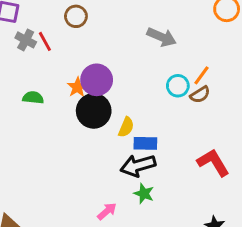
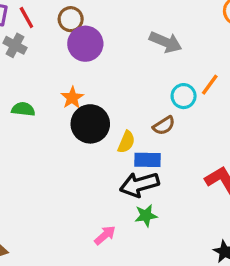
red line: (45, 41) -> (26, 18), moved
purple circle: (97, 80) -> (85, 44), moved
brown semicircle: (200, 95) -> (164, 126), moved
green star: (144, 194) -> (146, 216), turned -30

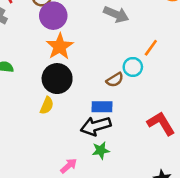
cyan circle: (184, 96) -> (133, 67), moved
orange star: (72, 98) -> (60, 46), moved, size x1.5
yellow semicircle: (126, 142) -> (47, 105), moved

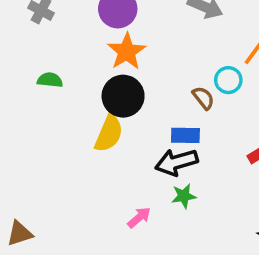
brown semicircle: (115, 80) -> (203, 98), turned -96
yellow semicircle: (47, 105) -> (109, 134), size x1.5

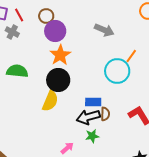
green semicircle: (50, 80) -> (17, 71), size x1.5
cyan circle: (228, 80) -> (117, 71), size x1.6
brown semicircle: (203, 98) -> (105, 114), moved, turned 40

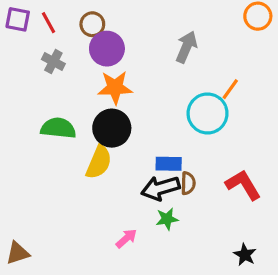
gray arrow: (104, 30) -> (186, 47), turned -90
gray cross: (12, 32) -> (53, 62), moved
orange star: (60, 55) -> (115, 88), turned 30
green semicircle: (17, 71) -> (58, 128), moved

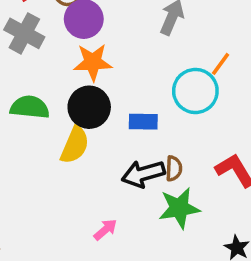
gray cross: (53, 62) -> (24, 33), size x1.5
blue rectangle: (169, 164) -> (143, 122), moved
green star: (167, 219) -> (179, 208), moved, size x1.6

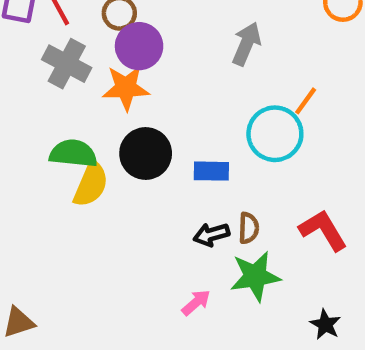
orange star: (93, 62) -> (126, 88), moved
yellow semicircle: (75, 145) -> (91, 184), moved
black arrow: (143, 174) -> (211, 235), size x0.7
pink arrow: (105, 230) -> (196, 303), moved

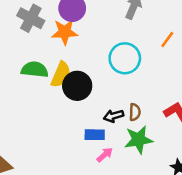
cyan circle: (275, 134) -> (125, 58), moved
black circle: (146, 153) -> (77, 86), moved
blue rectangle: (211, 171) -> (95, 135), moved
yellow semicircle: (91, 184) -> (61, 75), moved

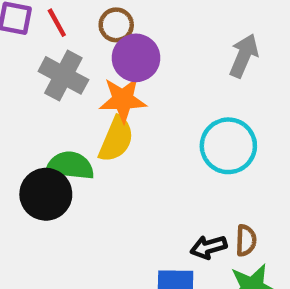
yellow semicircle: (61, 75) -> (116, 139), moved
black circle: (77, 86) -> (46, 194), moved

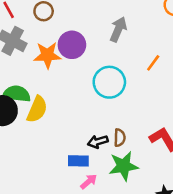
purple circle: (136, 58) -> (72, 45), moved
yellow semicircle: (116, 139) -> (37, 109), moved

